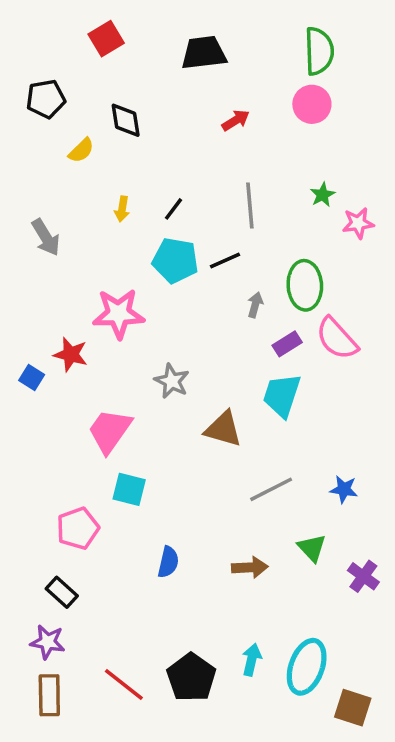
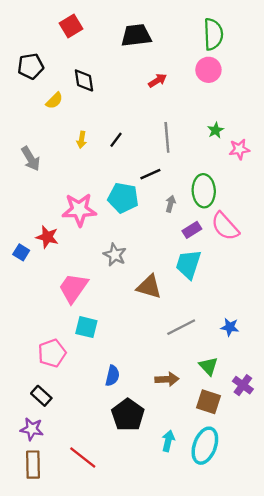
cyan pentagon: (175, 260) -> (123, 198), moved
black pentagon: (191, 677) -> (128, 415), moved
brown square: (353, 708) -> (208, 402), moved

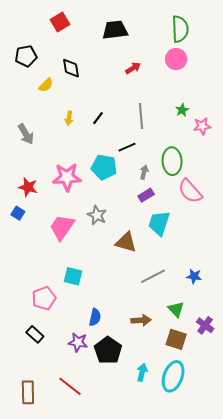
purple rectangle: (192, 230) -> (146, 195), moved
red star: (47, 237) -> (28, 187), moved
pink trapezoid: (73, 288) -> (62, 227), moved
purple star: (32, 429) -> (78, 342), moved

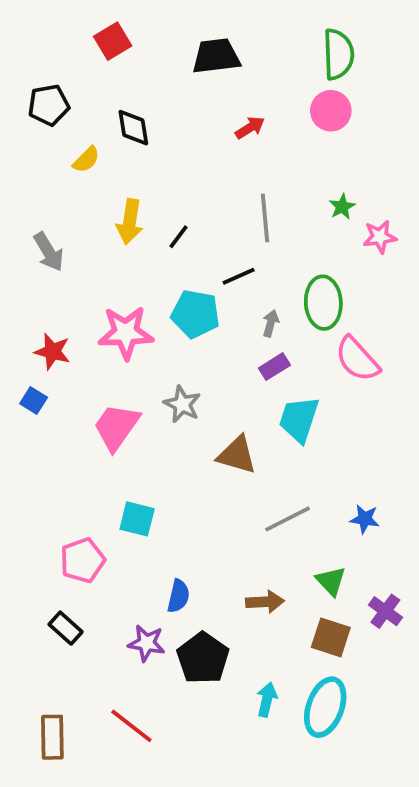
yellow arrow: (69, 118) -> (130, 222), size x1.6
black line: (98, 118) -> (178, 237), moved

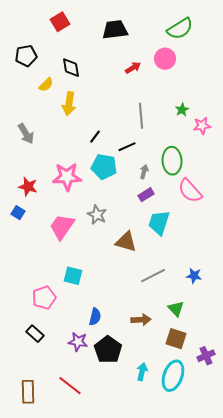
green semicircle: (338, 54) -> (180, 29), turned 60
pink circle: (331, 111) -> (165, 59), moved
yellow arrow: (130, 222) -> (69, 104), moved
black line: (178, 237) -> (95, 137), moved
purple cross: (385, 611) -> (206, 356), moved, turned 30

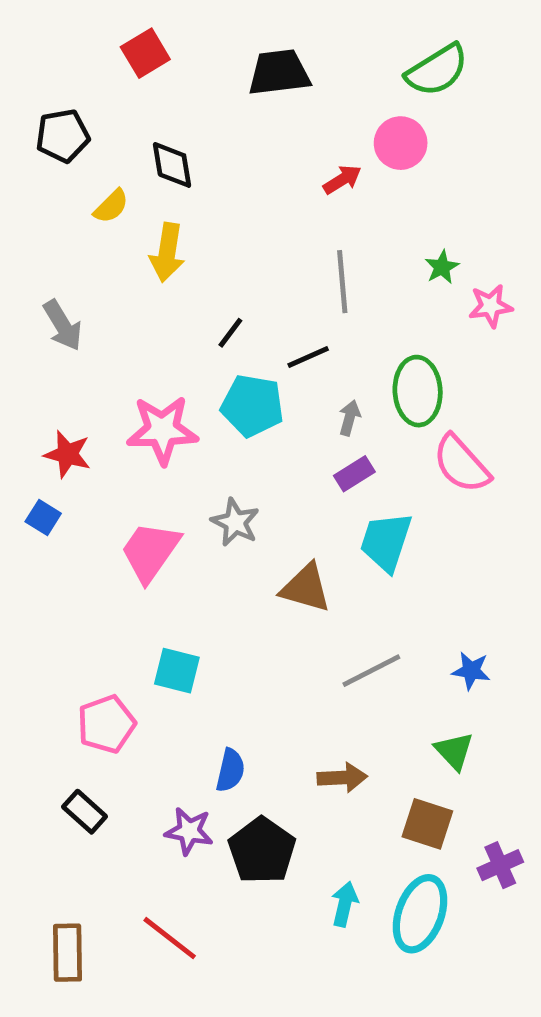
red arrow: (133, 68) -> (342, 180), moved
green triangle: (176, 309) -> (454, 751), moved

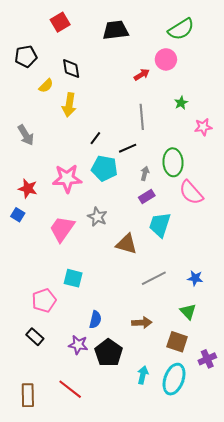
green star: (442, 267) -> (181, 103), moved

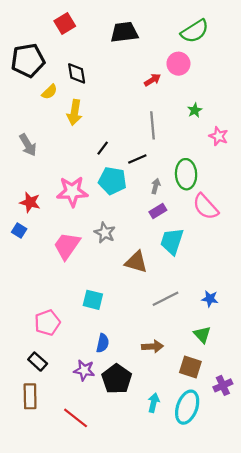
black pentagon: (26, 56) -> (28, 60), size x1.4
pink star: (203, 127) -> (219, 136), turned 30
cyan square: (73, 278) -> (93, 300), moved
brown rectangle: (28, 395) -> (30, 396), moved

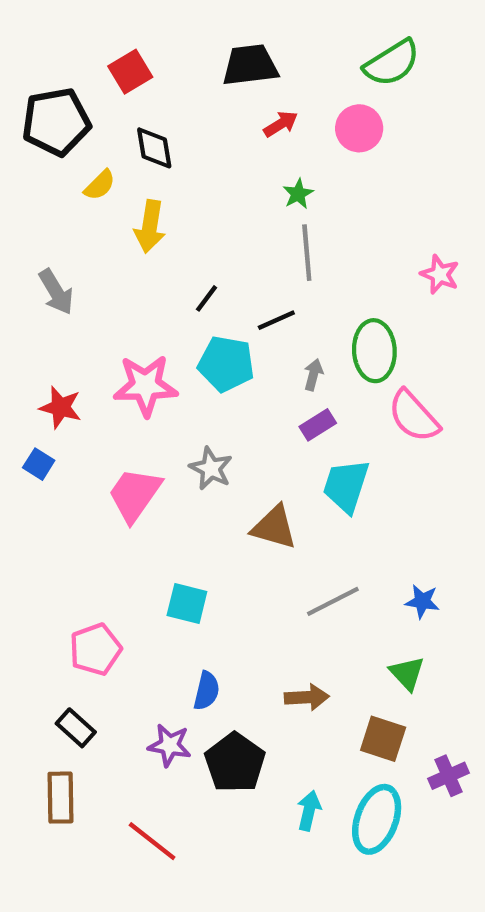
red square: (65, 24) -> (130, 72), moved
red arrow: (152, 80) -> (281, 124), moved
green star: (195, 110) -> (298, 194), moved

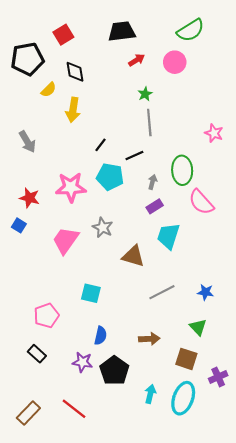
brown rectangle: (60, 798) -> (28, 413), moved, turned 45

